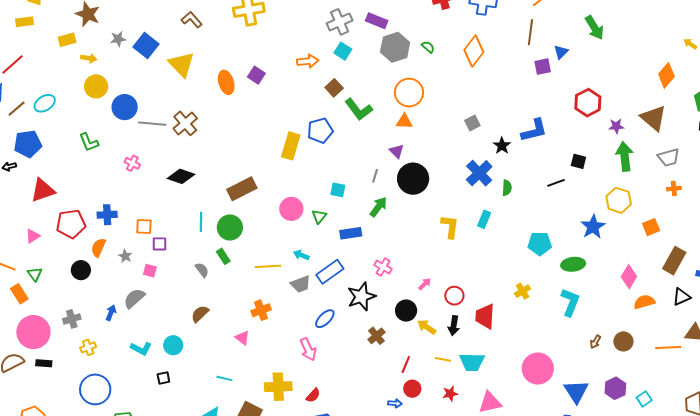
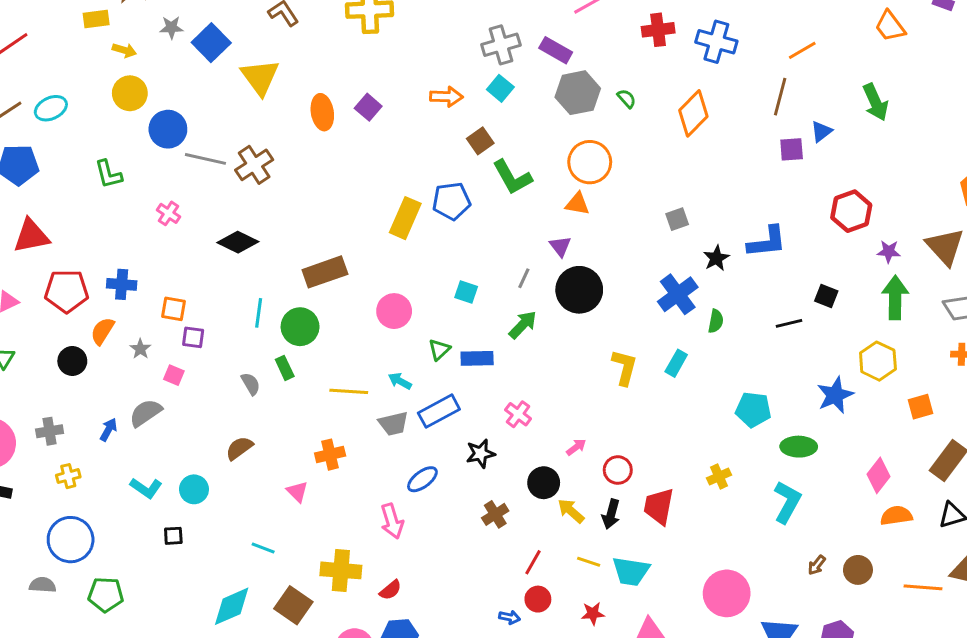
green triangle: (319, 217) -> (439, 350), moved
black star: (361, 296) -> (480, 454), size x0.7

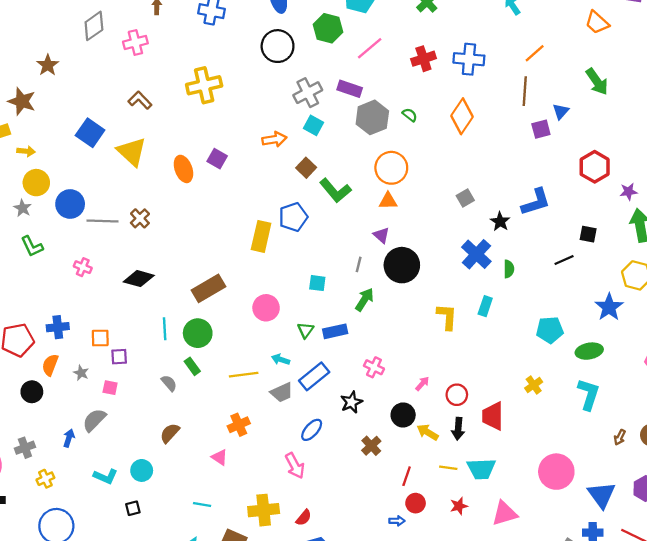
gray star: (171, 27) -> (23, 208), moved, turned -30
brown cross: (254, 165) -> (140, 218), size x0.7

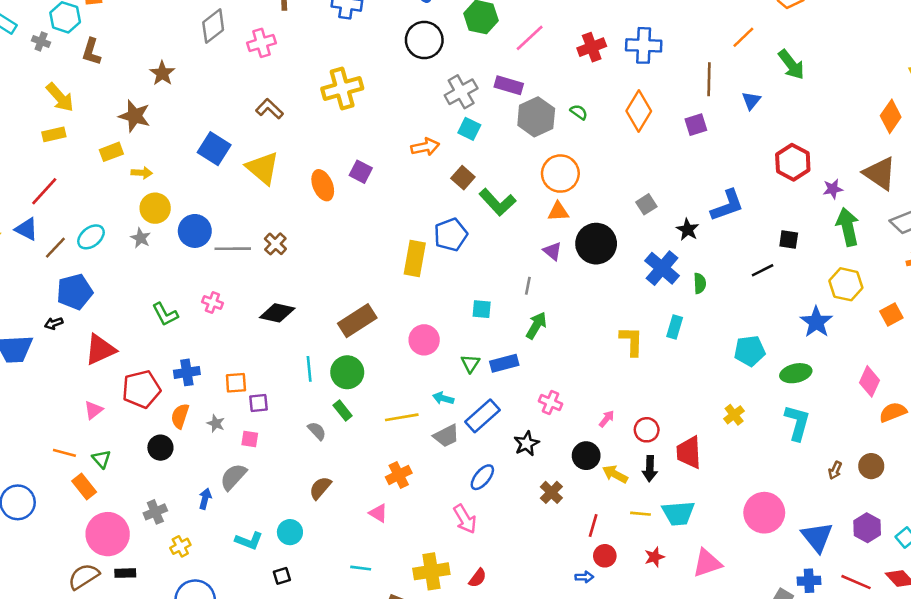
orange line: (535, 53) -> (743, 37), moved
purple square: (541, 129) -> (696, 125), moved
green L-shape: (32, 246) -> (165, 314), moved
black circle: (402, 265) -> (596, 244), moved

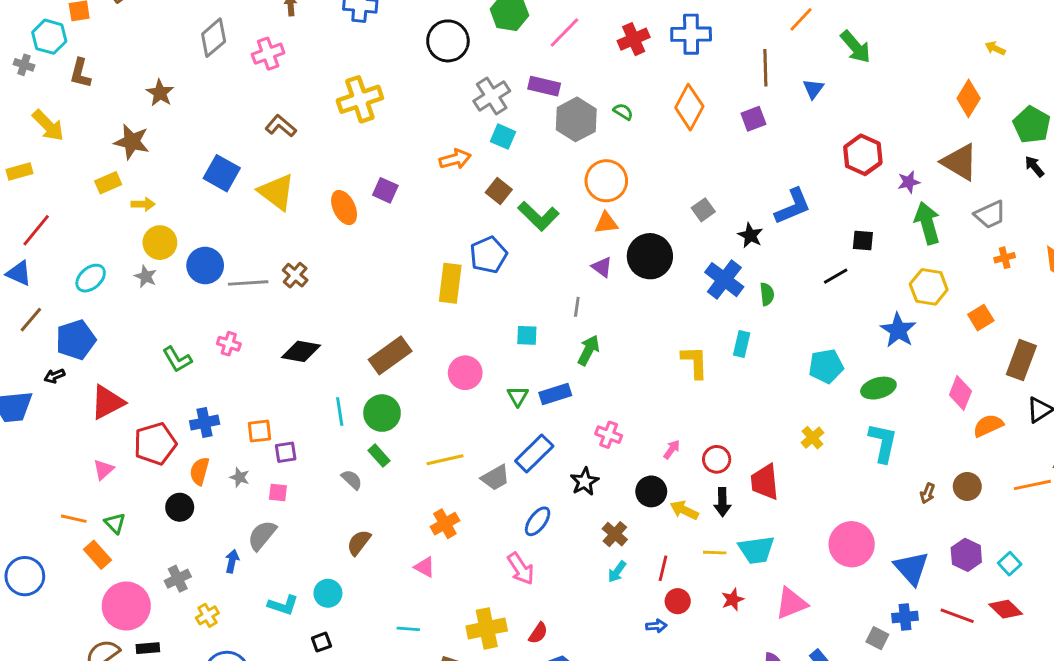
yellow rectangle: (54, 134) -> (20, 171), moved
brown line: (55, 248) -> (31, 320), moved
cyan arrow: (443, 398) -> (617, 572), moved, turned -66

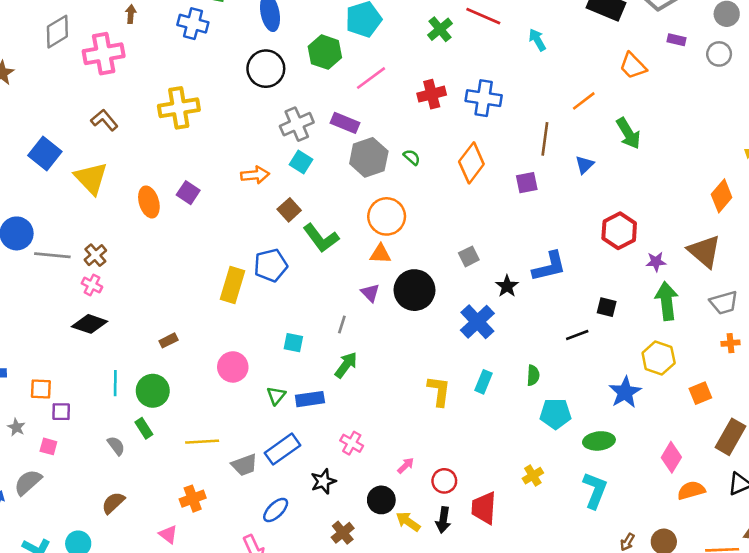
pink cross: (268, 54) -> (104, 54), size x1.4
green semicircle: (767, 294) -> (533, 375), moved
pink cross: (229, 344) -> (92, 285), moved
brown rectangle: (390, 355) -> (168, 340), size x0.5

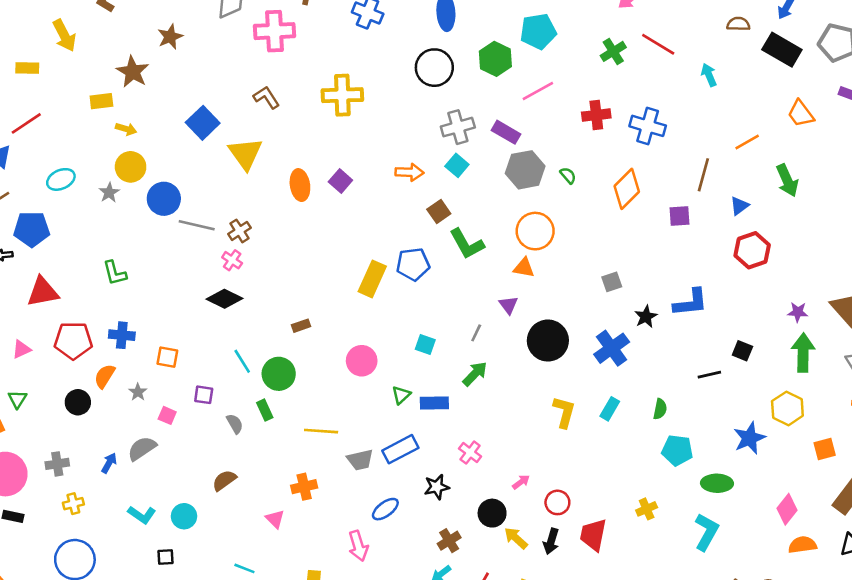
red hexagon: (619, 231) -> (752, 250), moved
black circle: (414, 290) -> (548, 341), moved
cyan line: (115, 383) -> (242, 361), turned -40
purple square: (61, 412) -> (204, 395), moved

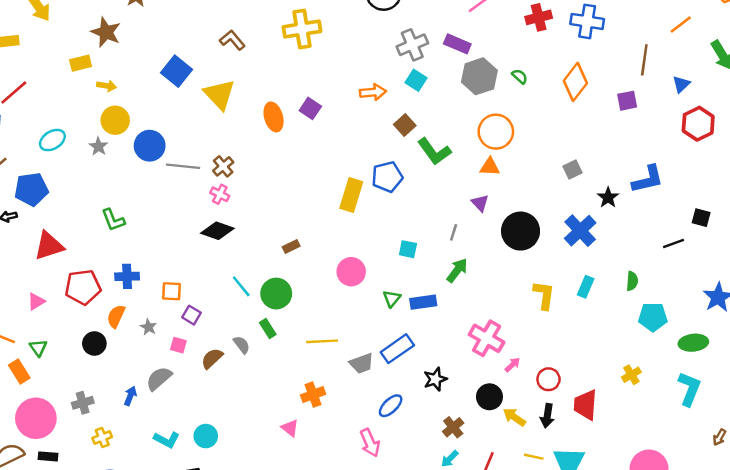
purple square: (204, 395) -> (191, 315), moved, turned 30
pink cross: (470, 453) -> (487, 338), moved, size x1.6
brown semicircle: (224, 480) -> (212, 358), moved

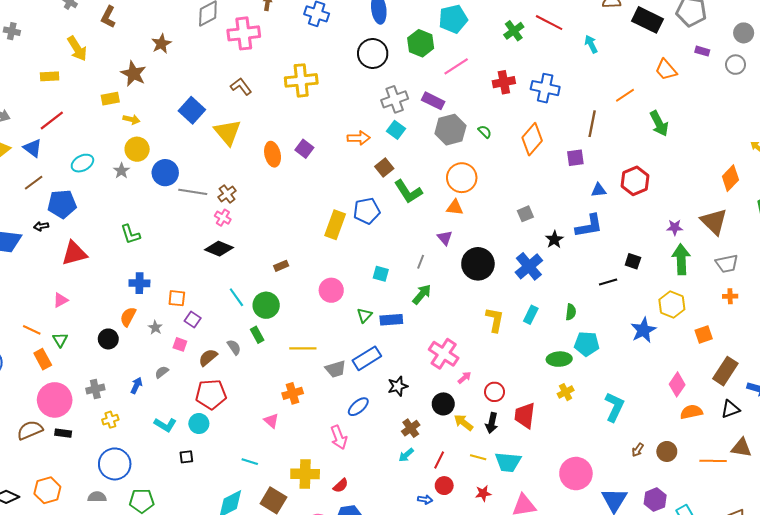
blue triangle: (681, 84) -> (599, 190), moved, turned 35
red pentagon: (83, 287) -> (211, 394), moved
green ellipse: (693, 343) -> (559, 359), moved
gray semicircle: (159, 379) -> (162, 372), size x0.6

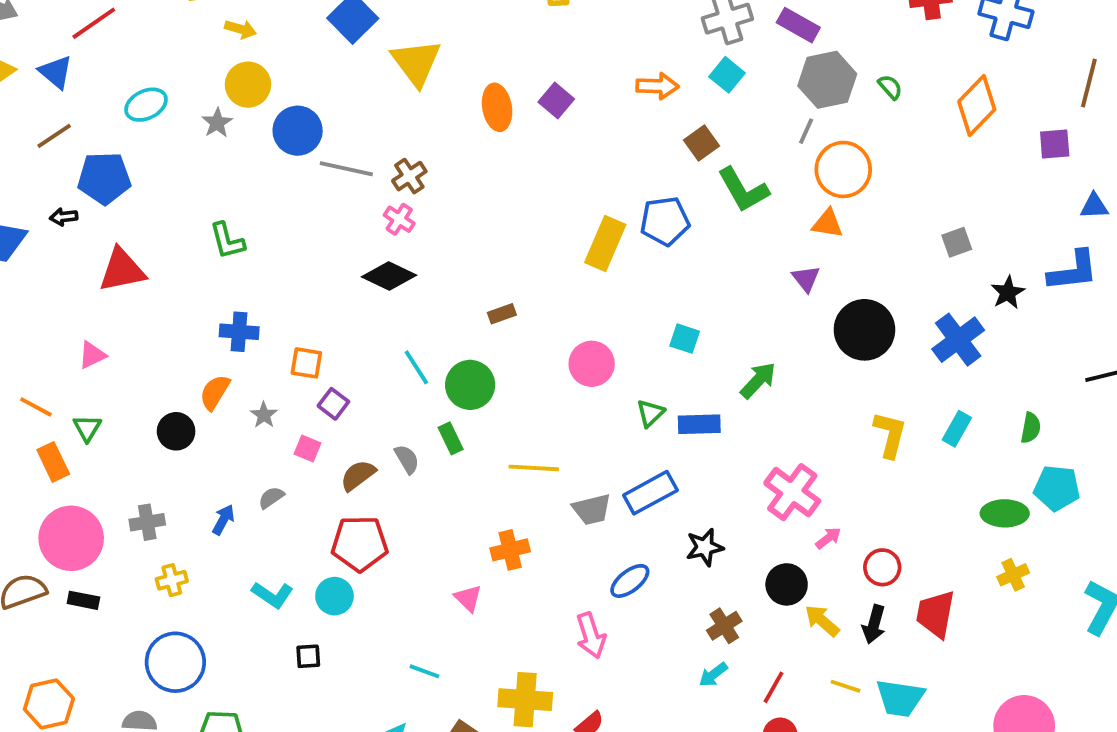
gray line: (421, 262) -> (806, 131), moved

